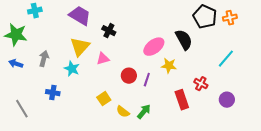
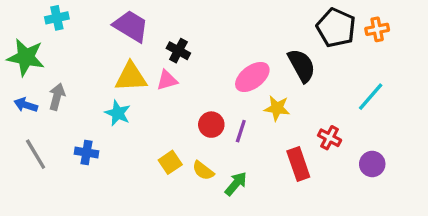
yellow triangle: (80, 47) -> (131, 77), turned 45
gray arrow: (44, 59) -> (57, 97), moved
pink triangle: (103, 59) -> (167, 80), moved
gray line: (22, 109) -> (36, 154), moved
yellow semicircle: (123, 112) -> (203, 171), moved

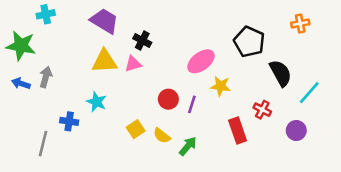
black pentagon: (336, 28) -> (249, 42), moved
black semicircle: (302, 65) -> (281, 73), moved
cyan line: (371, 97) -> (309, 93), moved
cyan star: (118, 113) -> (97, 102), moved
gray line: (36, 154) -> (43, 144), moved, turned 45

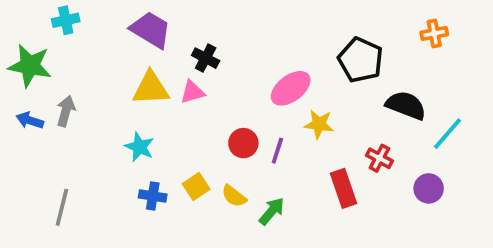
black semicircle: (281, 73) -> (406, 105), turned -40
blue cross: (69, 121) -> (153, 196), moved

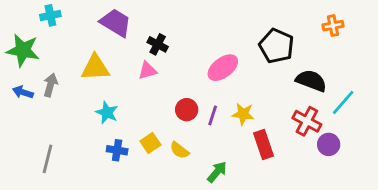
yellow triangle: (151, 88) -> (95, 68), moved
yellow star: (319, 124) -> (243, 114), moved
red cross: (379, 158) -> (307, 121), moved, size x1.4
green arrow: (272, 211) -> (217, 172), moved

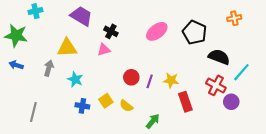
pink ellipse: (223, 68) -> (157, 31), moved
gray arrow: (50, 85) -> (49, 68), moved

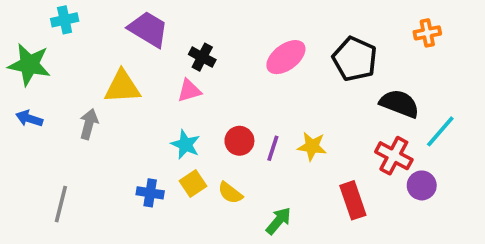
cyan star: (75, 79) -> (185, 145), moved
red rectangle: (185, 102) -> (353, 200), moved

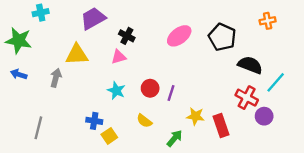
purple trapezoid: (148, 29) -> (93, 18), turned -60
yellow star: (312, 146) -> (195, 116), moved
yellow square: (193, 184) -> (109, 136), moved

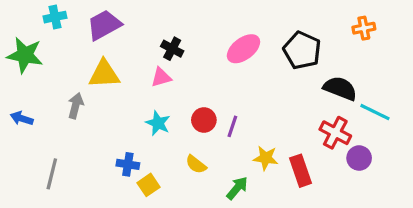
purple trapezoid: (93, 18) -> (104, 25), moved
blue arrow: (19, 74) -> (22, 118), moved
cyan line: (276, 82) -> (375, 112), turned 75

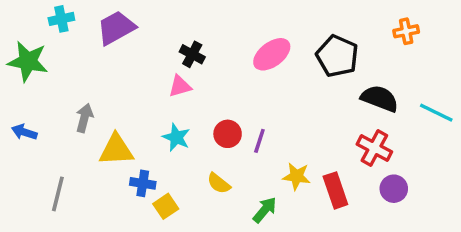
yellow triangle: (104, 74) -> (116, 150), moved
cyan line: (375, 112) -> (436, 113), moved
purple circle: (359, 158) -> (394, 189), moved

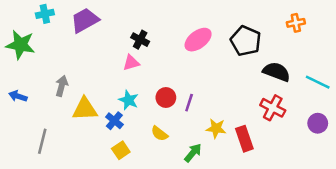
blue cross: (143, 183) -> (114, 121), moved, turned 30
purple circle: (394, 189) -> (318, 123), moved

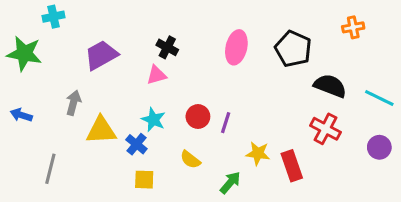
purple trapezoid: (85, 20) -> (101, 55), moved
pink ellipse: (198, 40) -> (236, 47), turned -40
yellow square: (121, 150) -> (144, 180), turned 36

